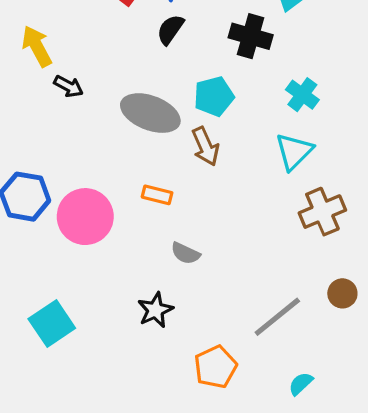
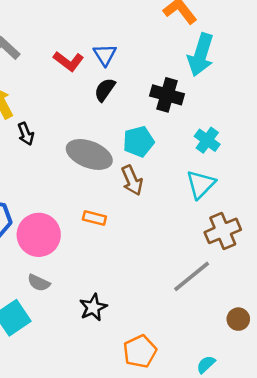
black arrow: (69, 86) -> (26, 134), turned 40
gray semicircle: (185, 253) -> (39, 283), moved
brown circle: (342, 293) -> (238, 319), moved
gray line: (277, 317) -> (192, 276), moved

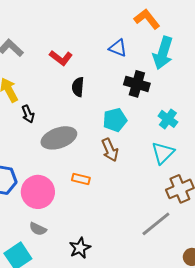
blue triangle: (105, 55) -> (118, 48), moved, turned -36
black semicircle: (105, 90) -> (78, 87), moved, turned -30
gray ellipse: (89, 154) -> (59, 138), moved, turned -40

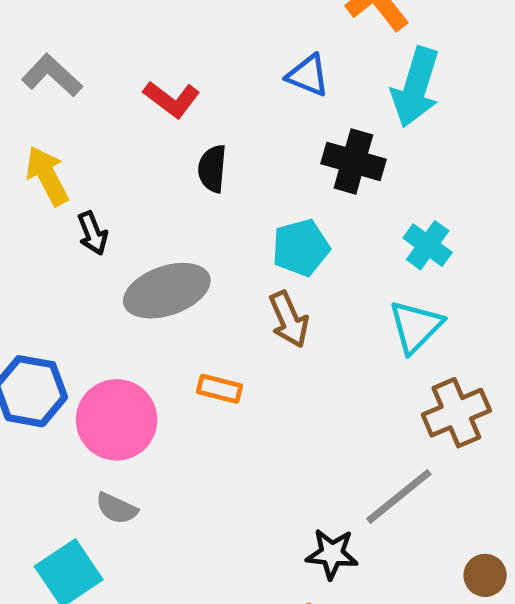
black star: (80, 248) -> (332, 554), moved, turned 30

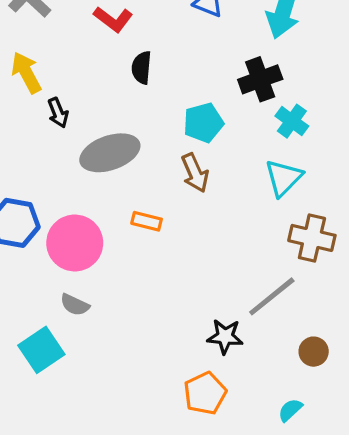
black cross: (353, 161) -> (260, 79), moved, turned -36
brown cross: (456, 413) -> (312, 238), turned 36
brown circle: (485, 575) -> (314, 352), moved

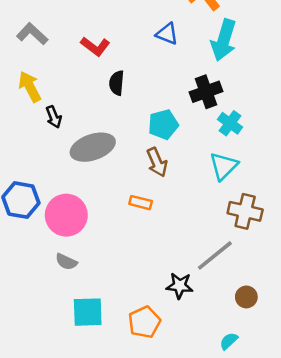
orange rectangle: (147, 221) -> (141, 203), moved
cyan square: (41, 350) -> (88, 312), moved, turned 32
orange pentagon: (205, 393) -> (144, 322), moved

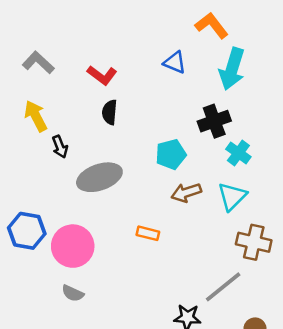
black semicircle: (117, 83) -> (110, 112), moved
brown arrow: (157, 162) -> (186, 193), moved, turned 96

